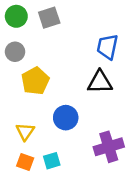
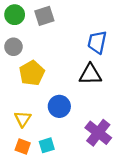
purple cross: (109, 147) -> (98, 133), turned -35

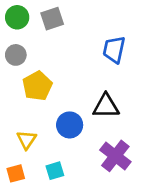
black triangle: (90, 74) -> (106, 106), moved
orange square: (23, 146) -> (16, 173), moved, turned -35

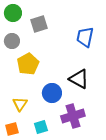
gray square: (52, 19) -> (39, 24), moved
black triangle: (106, 106) -> (79, 79), turned 30
purple cross: (115, 156) -> (73, 116), moved, turned 35

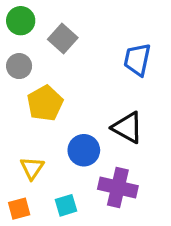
gray square: (39, 24) -> (63, 38), turned -30
purple cross: (73, 116) -> (118, 188), turned 30

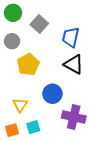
blue trapezoid: (137, 60) -> (71, 37), moved
black triangle: (128, 128) -> (74, 64), moved
cyan square: (66, 205) -> (33, 127), moved

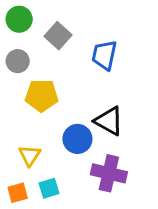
yellow pentagon: (28, 64) -> (42, 96), turned 30
black triangle: (74, 64) -> (109, 121), moved

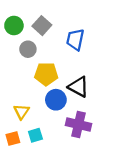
green circle: (19, 19) -> (14, 26), moved
gray circle: (18, 61) -> (28, 49), moved
yellow pentagon: (42, 96) -> (46, 74), moved

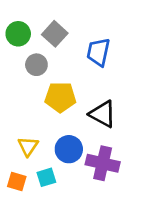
blue circle: (56, 100) -> (69, 149), moved
orange square: (13, 138) -> (17, 182), turned 32

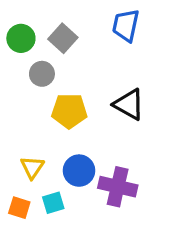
blue trapezoid: (98, 52) -> (126, 25), moved
black triangle: (103, 114) -> (129, 104), moved

